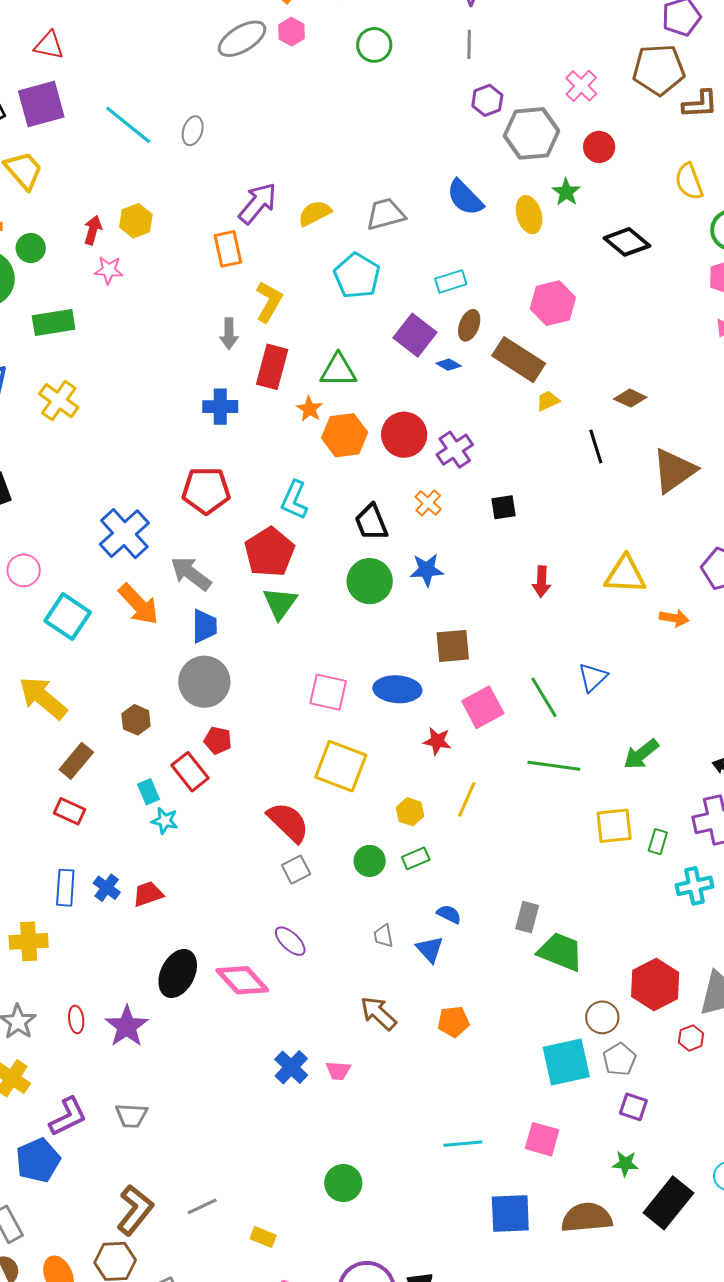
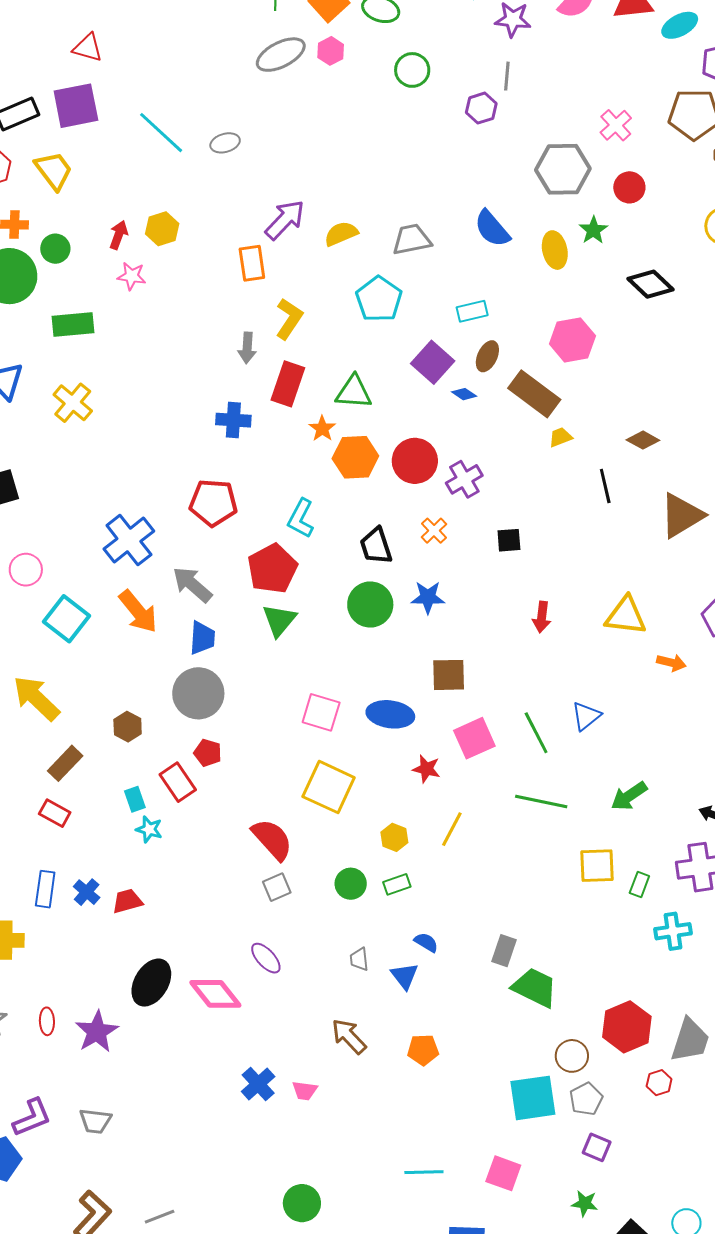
purple hexagon: (487, 100) -> (481, 108), moved
gray ellipse: (193, 131) -> (225, 143), turned 52

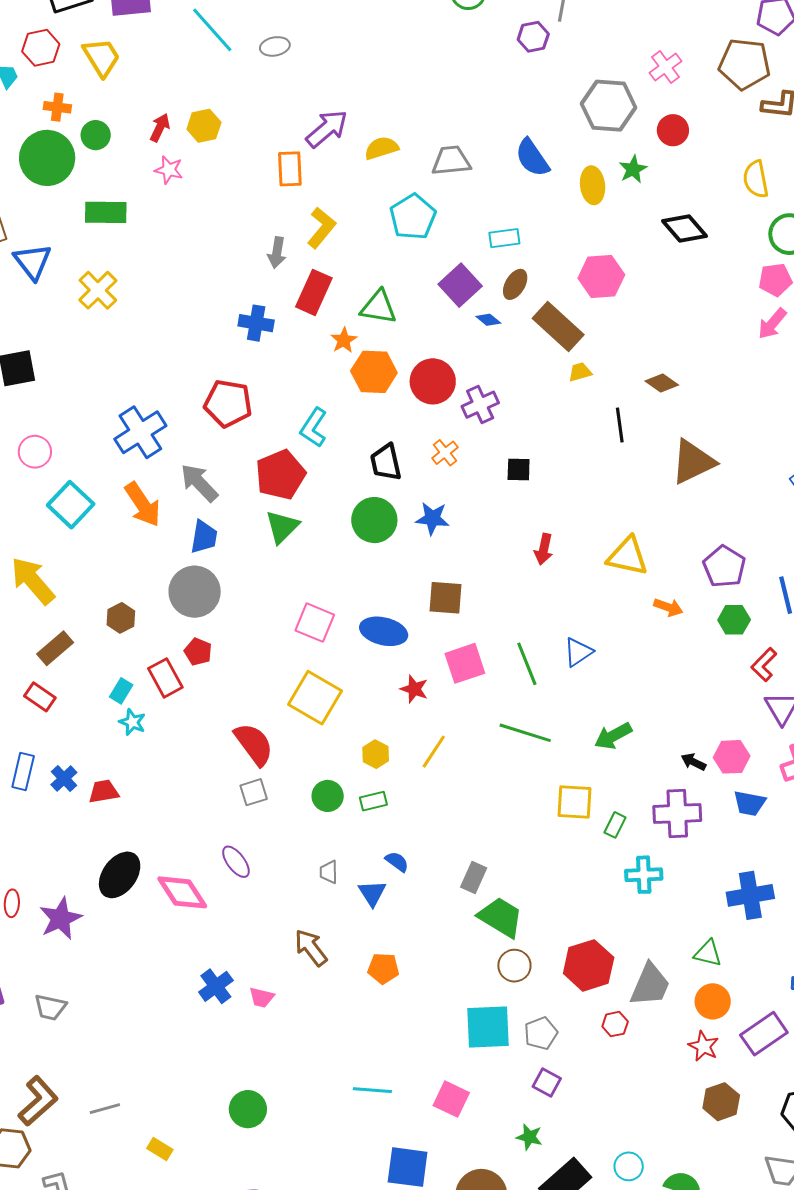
cyan rectangle: (135, 799) -> (121, 691), turned 45
brown circle: (572, 1056) -> (514, 966), moved

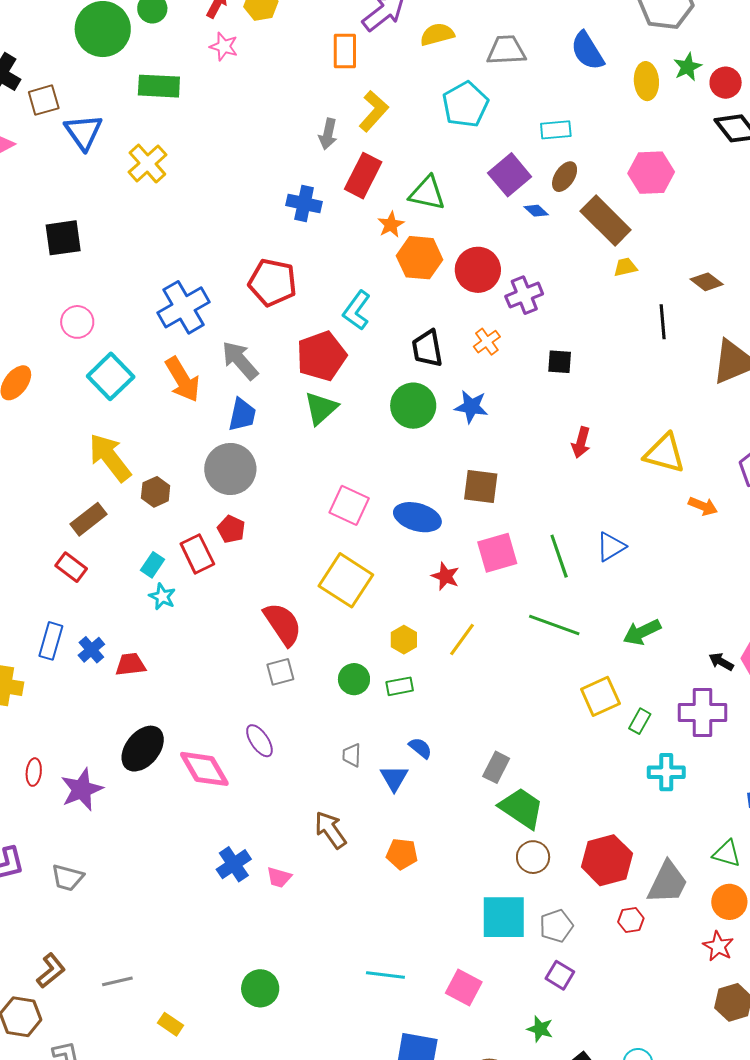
red circle: (673, 130) -> (726, 83), moved
yellow arrow: (33, 581) -> (110, 458), moved
yellow square: (575, 802) -> (600, 696), turned -30
brown L-shape: (38, 1101) -> (51, 971), size x0.7

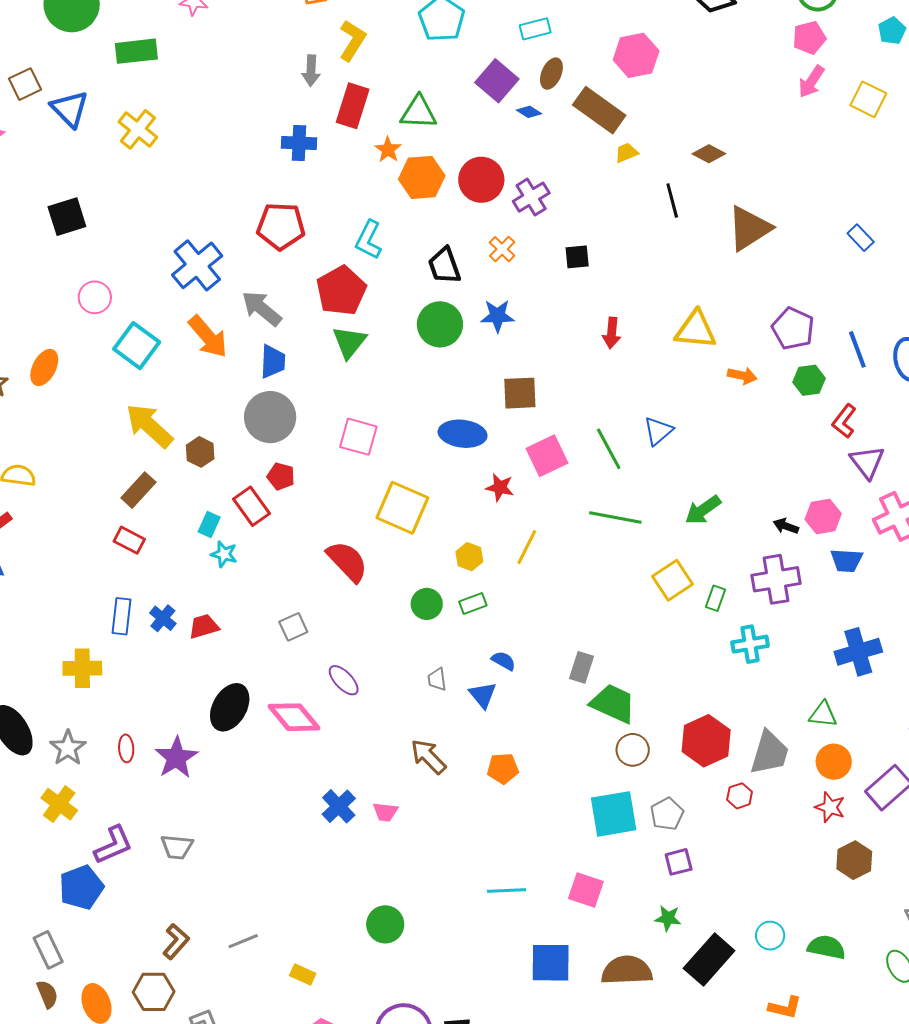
pink square: (349, 505) -> (358, 437), moved
gray square: (280, 672) -> (293, 627), moved
purple square: (560, 975) -> (679, 862), turned -36

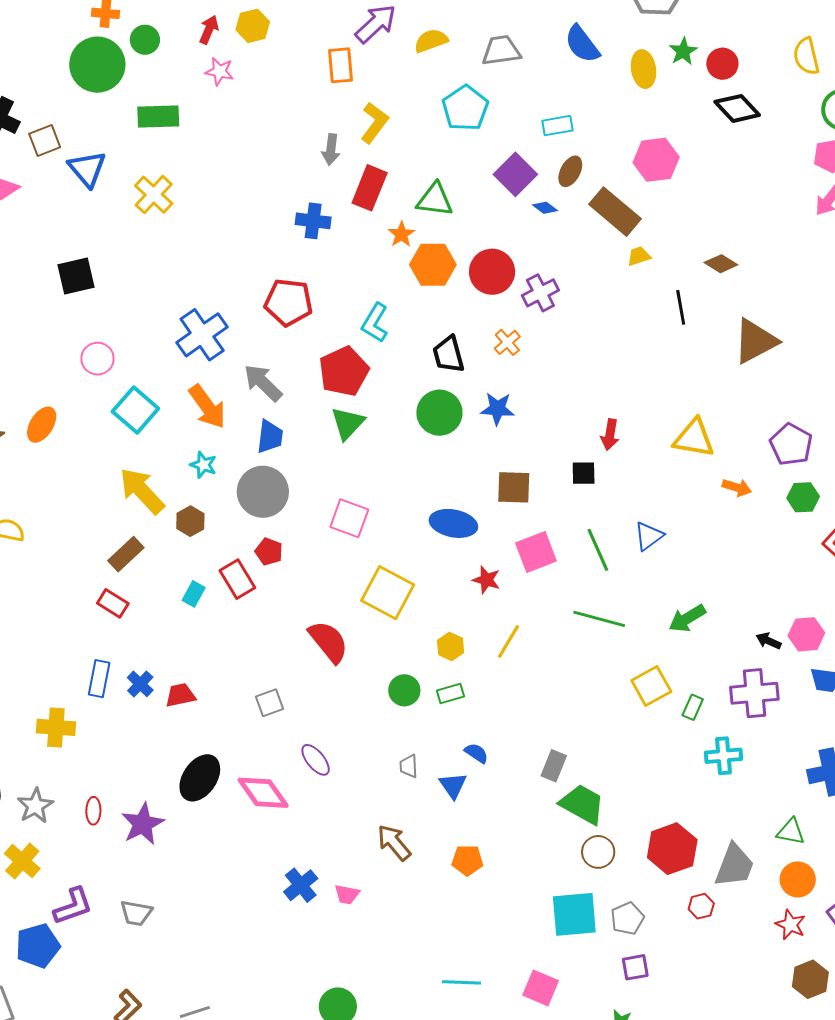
black square: (577, 257) -> (584, 473), moved
cyan star: (224, 554) -> (203, 465), moved

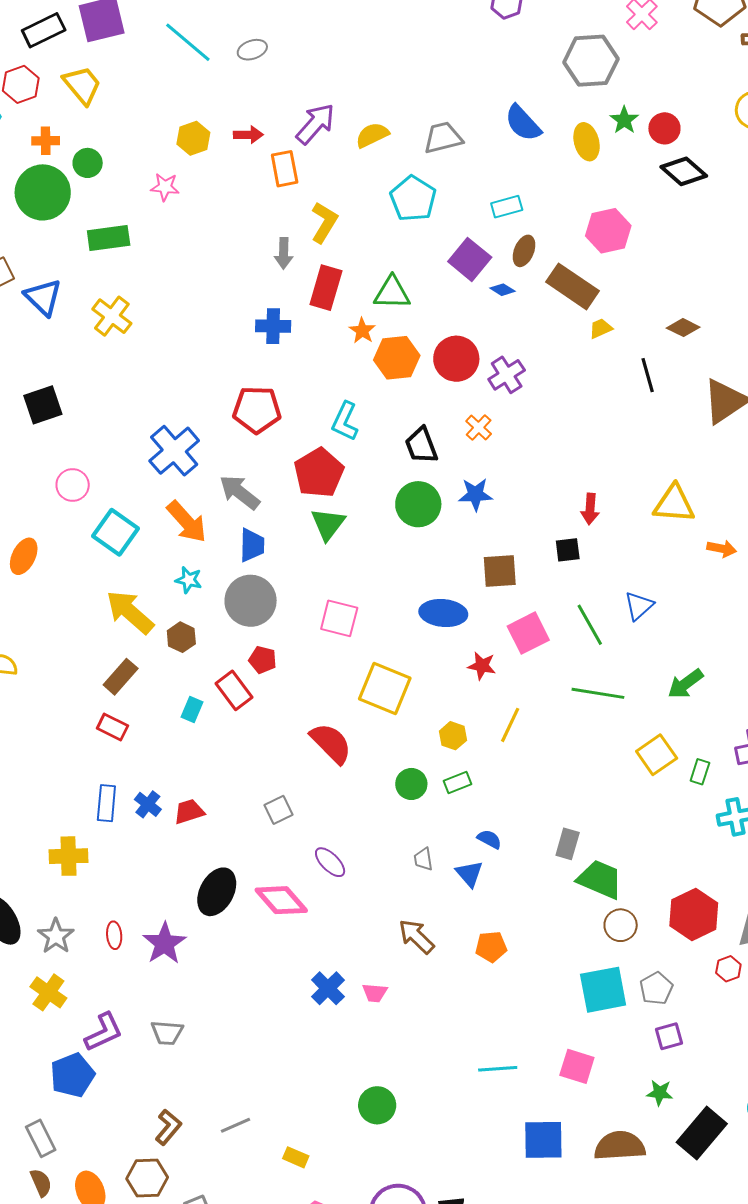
red arrow: (209, 30) -> (248, 135), moved, turned 72

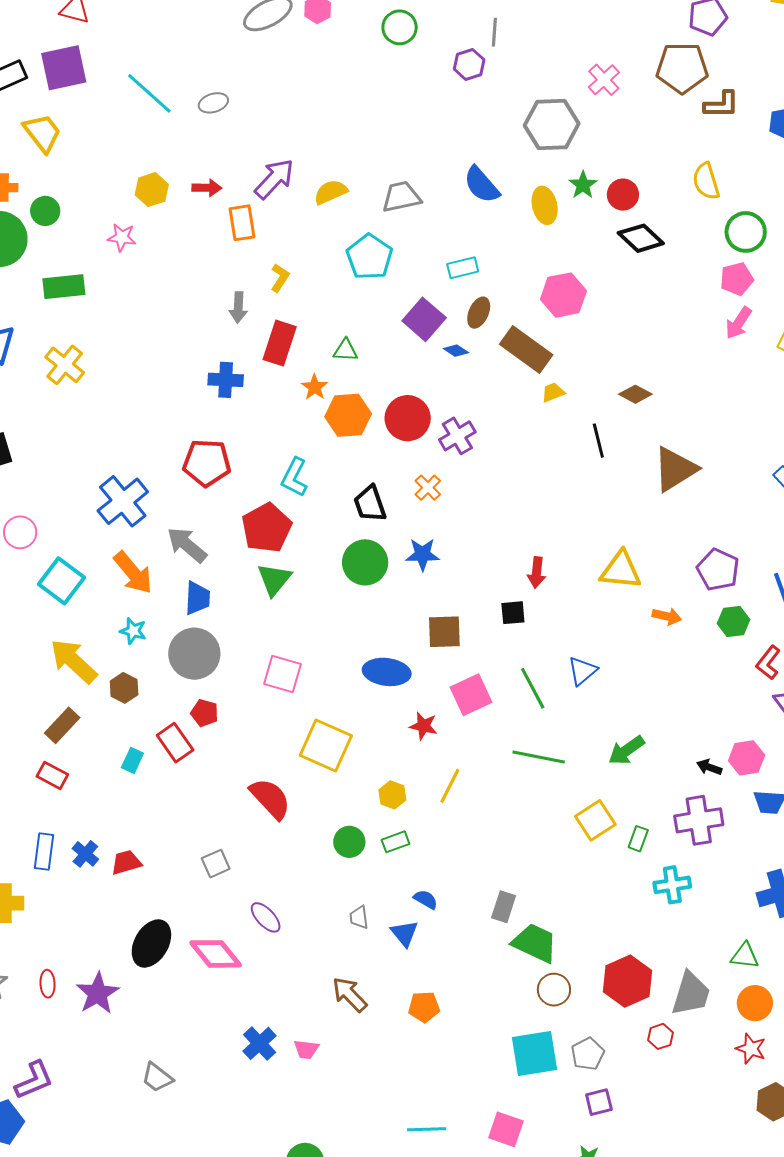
yellow L-shape: (324, 222) -> (280, 278), size x0.7
green triangle: (392, 293) -> (345, 350), size x0.7
gray trapezoid: (167, 1033) -> (157, 1077), moved, turned 32

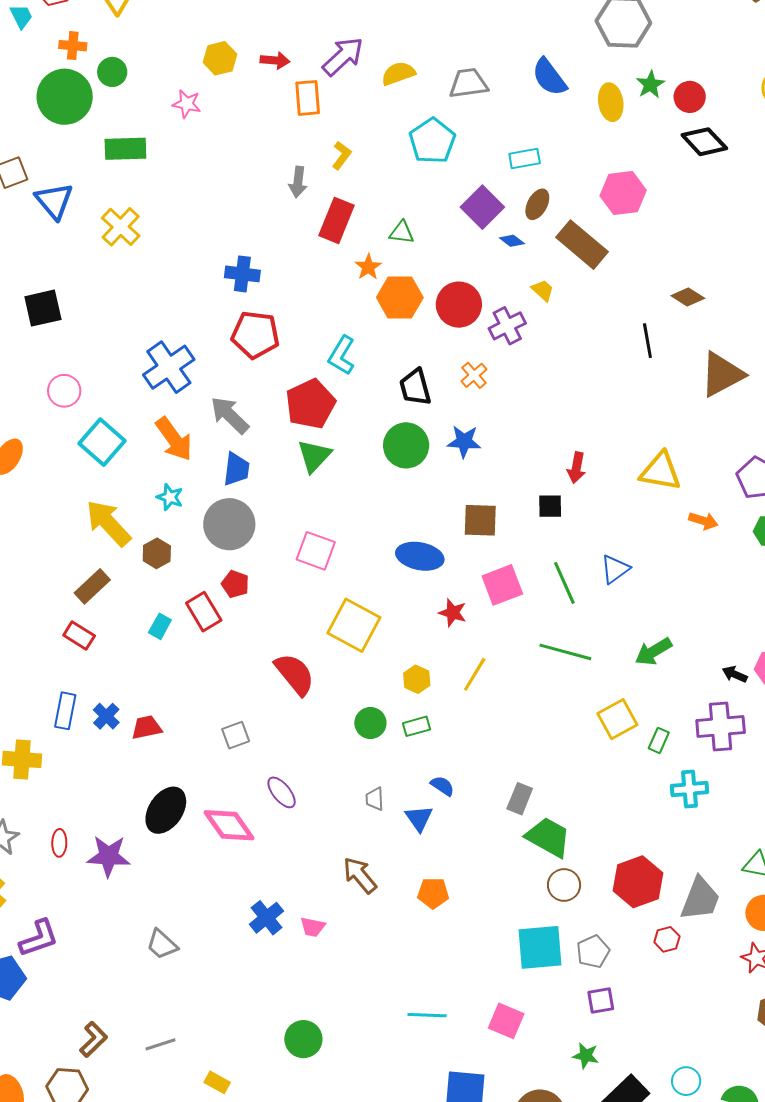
blue cross: (226, 380) -> (242, 274), moved
yellow trapezoid: (553, 392) -> (543, 290), moved, turned 60
purple star: (98, 993) -> (109, 856), turned 30

